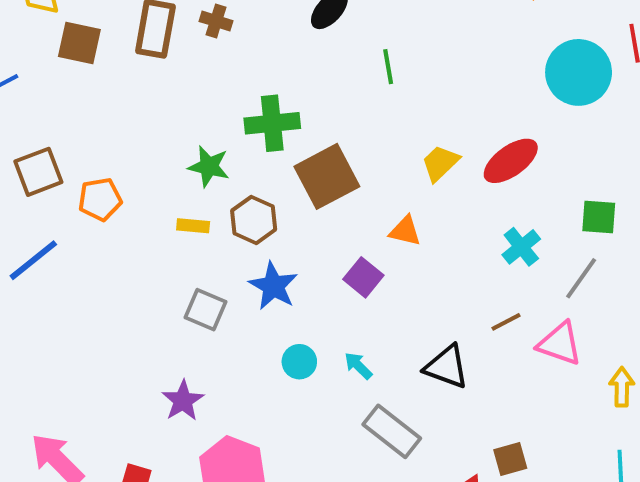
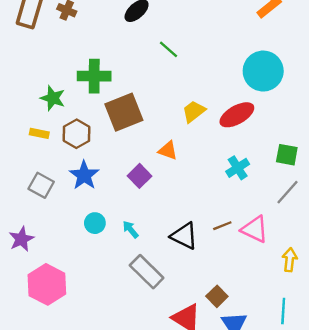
green line: (388, 67) -> (168, 49), turned -45
cyan circle: (579, 72) -> (263, 71), moved
gray line: (581, 278) -> (288, 192), moved
brown line: (506, 322) -> (222, 226), moved
brown square: (510, 459) -> (217, 296), turned -35

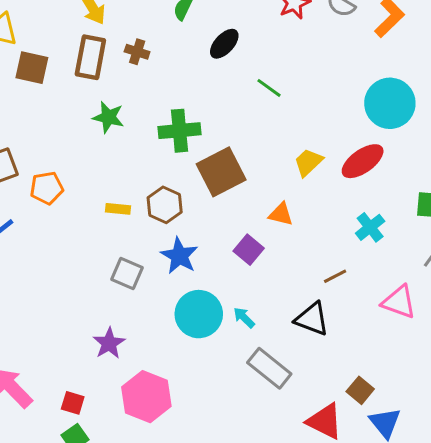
green star: (53, 98) -> (108, 117), moved
cyan circle: (95, 223) -> (199, 314), size x1.8
brown line: (222, 226) -> (335, 276), moved

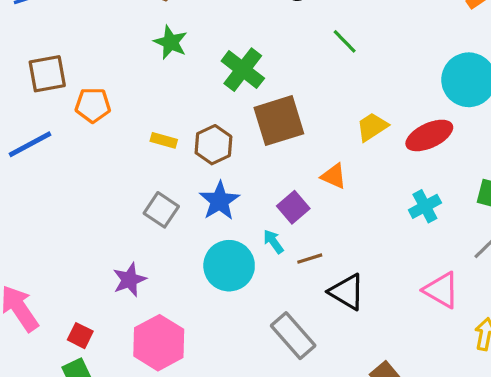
green cross: (180, 131) -> (243, 70), turned 33
brown line: (335, 276) -> (310, 259), moved
cyan arrow: (244, 318) -> (273, 242), moved

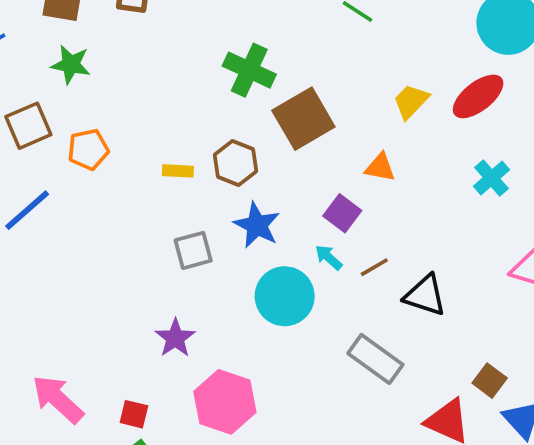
green star: (171, 42) -> (71, 64), moved
gray square: (161, 210) -> (193, 250), turned -36

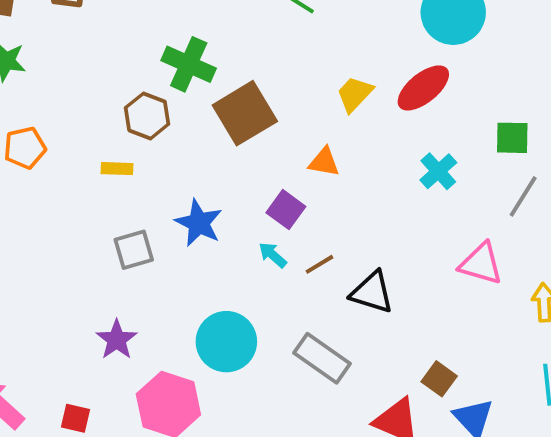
brown hexagon: (235, 163) -> (147, 116), moved
cyan circle: (285, 296) -> (226, 342), moved

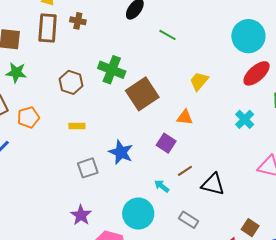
red ellipse: (423, 88) -> (257, 73), moved
brown hexagon: (147, 116) -> (71, 82), moved
cyan arrow: (273, 255) -> (162, 186), moved
gray rectangle: (322, 358) -> (189, 220), size x0.7

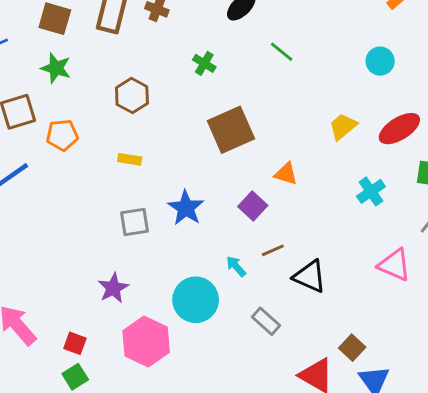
cyan circle: (248, 36) -> (380, 61), moved, size x0.6
green cross: (112, 70) -> (204, 63), moved, size x0.6
yellow trapezoid: (199, 81) -> (343, 127), moved

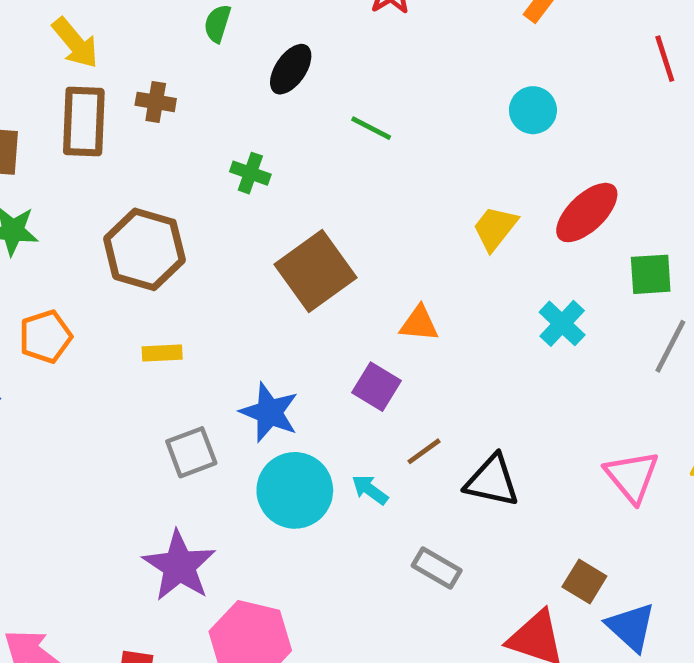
brown hexagon: (132, 96) -> (144, 249), size x1.4
pink triangle: (394, 265) -> (632, 476), moved, turned 39
purple star: (113, 288) -> (179, 566), size x1.4
cyan circle: (196, 300) -> (295, 490), moved

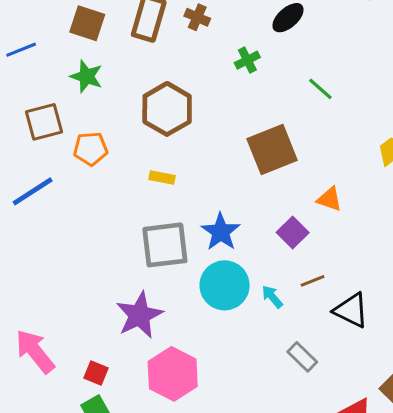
green line: (371, 128) -> (320, 89), moved
green cross: (250, 173) -> (247, 60), moved, turned 30
gray square: (191, 452) -> (165, 245), size x1.5

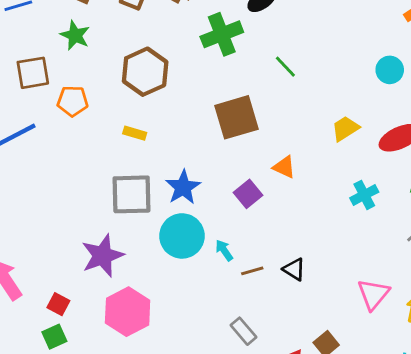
green cross: (247, 60) -> (222, 34), size x1.8
brown line: (313, 281) -> (252, 271), moved
black triangle: (351, 310) -> (294, 269), size x0.7
gray rectangle: (302, 357) -> (243, 331), moved

